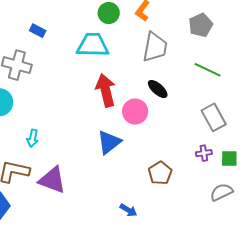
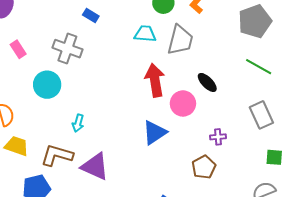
gray pentagon: (201, 25) -> (255, 21), size x1.4
cyan trapezoid: (93, 45) -> (145, 34), size x0.7
gray trapezoid: (155, 47) -> (180, 40), moved
purple cross: (204, 153) -> (218, 137), moved

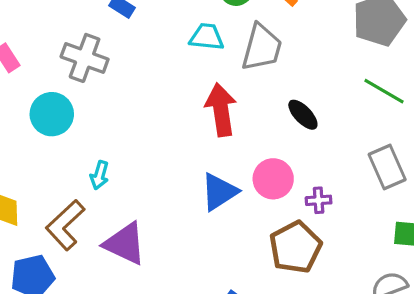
pink circle: (183, 103) -> (273, 179), moved
brown L-shape: (57, 155) -> (65, 225), turned -60
brown pentagon: (204, 167) -> (295, 247), size x1.4

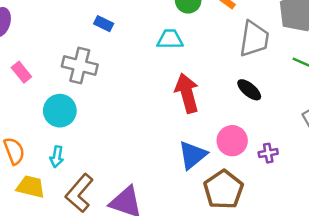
gray trapezoid: (262, 47) -> (254, 39), moved
cyan arrow: (99, 175) -> (57, 157), moved
brown pentagon: (295, 247) -> (223, 190), moved

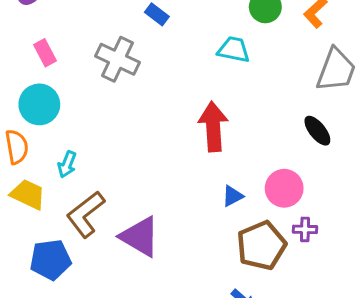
red arrow: (187, 93) -> (213, 127), moved
cyan circle: (60, 111) -> (39, 104), moved
purple cross: (268, 153) -> (305, 229), moved
blue triangle: (193, 155) -> (232, 196), size x0.6

